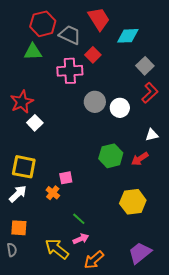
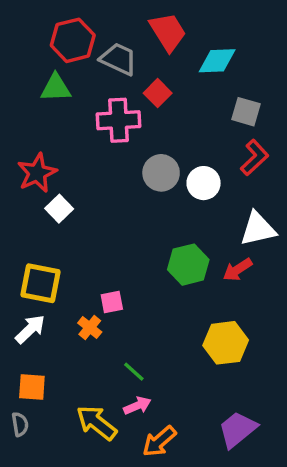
gray square: (145, 66) -> (246, 112), turned -30
white triangle: (152, 135) -> (258, 229), size x1.6

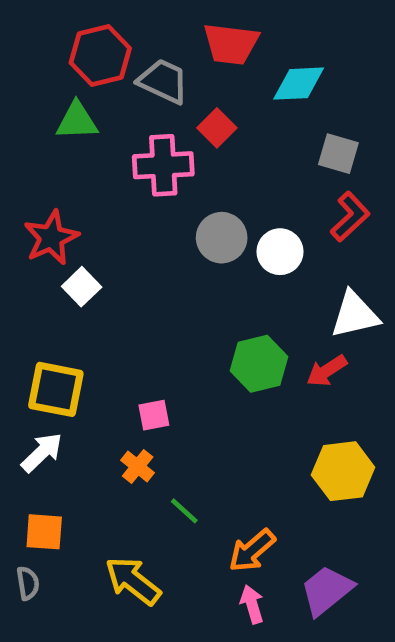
red trapezoid: (168, 32) -> (231, 44), turned 129
orange cross: (90, 327) -> (138, 466), moved
yellow hexagon: (226, 343) -> (343, 471), moved
pink arrow: (137, 406) -> (252, 604), moved, turned -84
orange arrow: (159, 441) -> (252, 551), moved

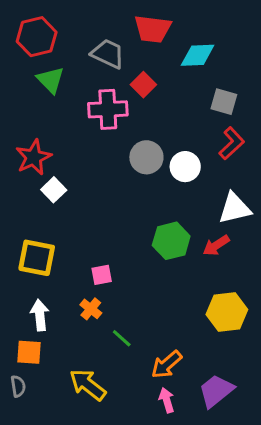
red hexagon: (100, 56) -> (37, 37), moved
green triangle: (77, 121) -> (51, 80), turned 48
white arrow: (42, 452) -> (40, 315), moved, turned -52

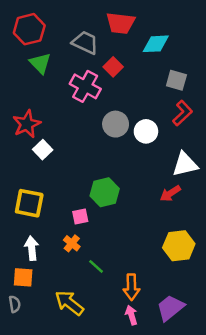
pink cross: (108, 109) -> (85, 86), turned 32
green hexagon: (171, 241) -> (105, 192), moved
orange arrow: (167, 365) -> (131, 287), turned -50

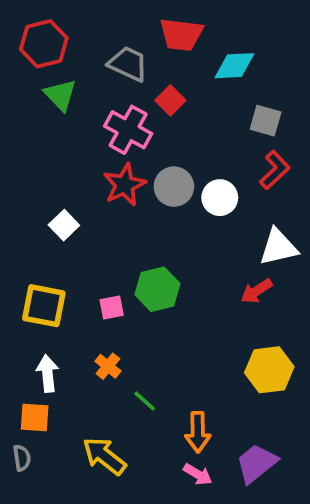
red star: (27, 124) -> (124, 185), moved
pink square: (80, 217) -> (112, 308), moved
pink arrow: (131, 315) -> (198, 474), turned 138

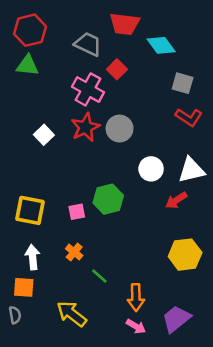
cyan diamond: (234, 66) -> (161, 45), turned 56
green triangle: (60, 95) -> (28, 66), moved, turned -40
red L-shape: (275, 170) -> (189, 117), turned 76
white circle: (220, 198) -> (151, 169), moved
white square: (64, 225) -> (44, 135), moved

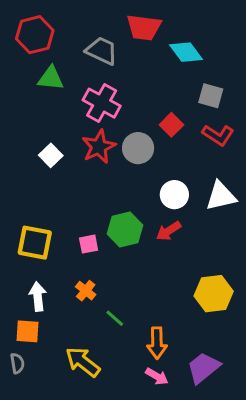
green triangle: (28, 66) -> (51, 78), moved
red square: (117, 69) -> (171, 125), moved
red arrow: (176, 200) -> (169, 231), moved

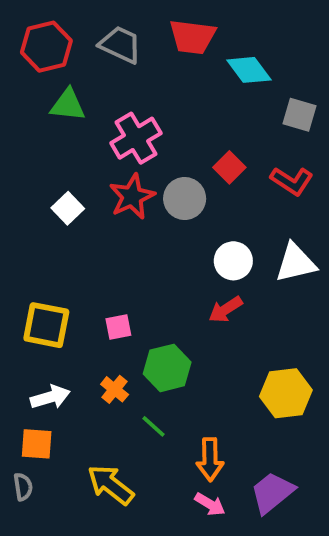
gray trapezoid: (102, 51) -> (120, 45), moved
gray square: (211, 96) -> (300, 115), moved
pink cross: (102, 103) -> (136, 138), turned 30
green hexagon: (125, 230) -> (167, 368), moved
white arrow: (38, 296) -> (50, 397), turned 80

